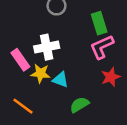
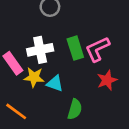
green rectangle: (99, 23) -> (75, 48), moved
green semicircle: (79, 105) -> (75, 109), turned 138

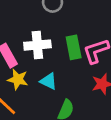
yellow star: (34, 77) -> (18, 79), moved

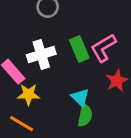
cyan triangle: (49, 81) -> (80, 97), moved, turned 30

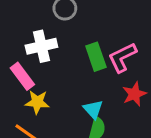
white cross: (41, 54) -> (41, 46), moved

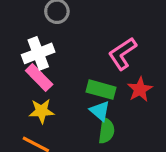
green rectangle: (96, 57) -> (101, 90), moved, turned -48
pink rectangle: (22, 76) -> (39, 78), moved

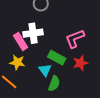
white cross: (38, 53) -> (33, 33), moved
cyan triangle: (100, 111) -> (45, 70), moved

